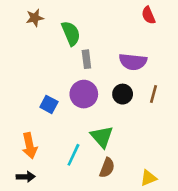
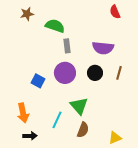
green semicircle: (71, 33) -> (55, 26), turned -48
black arrow: (26, 177) -> (30, 136), moved

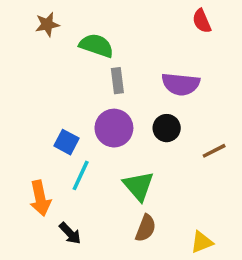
brown line: (119, 73) -> (214, 151), moved, turned 48
cyan line: (57, 120) -> (81, 175), moved
black arrow: (30, 136) -> (70, 233), moved, turned 48

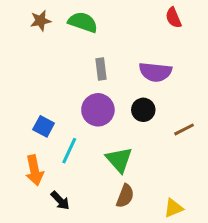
green semicircle: (96, 46) -> (83, 22), moved
blue square: (67, 142) -> (44, 126), moved

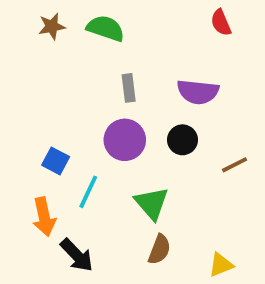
black arrow: (60, 200) -> (77, 255), size x1.4

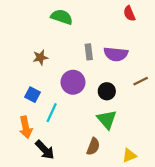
brown star: (52, 26) -> (40, 57), moved
gray rectangle: (129, 88) -> (89, 52), moved
black circle: (182, 140) -> (107, 91), moved
brown line: (234, 165) -> (141, 81), moved
green triangle: (152, 203) -> (107, 119), moved

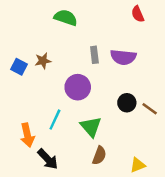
brown line: (141, 81) -> (150, 109), moved, turned 63
black circle: (107, 91) -> (127, 103), moved
blue square: (32, 95) -> (19, 67), moved
green triangle: (107, 119) -> (91, 127), moved

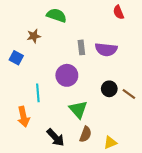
brown star: (43, 61) -> (34, 36), moved
cyan line: (55, 120) -> (38, 93), moved, turned -30
black arrow: (48, 159) -> (55, 137), moved
yellow triangle: (138, 165) -> (110, 143), moved

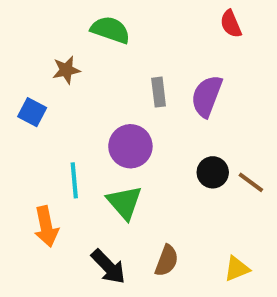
purple semicircle: (106, 49) -> (207, 96), turned 105
green triangle: (78, 109) -> (124, 202), moved
yellow triangle: (110, 143) -> (237, 269), moved

